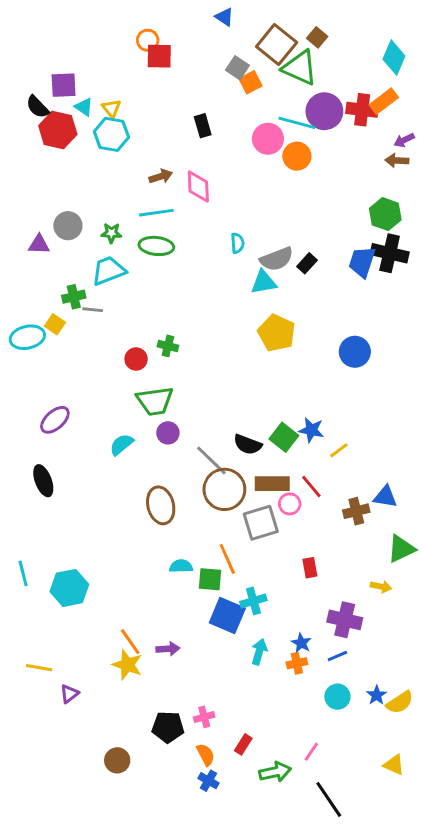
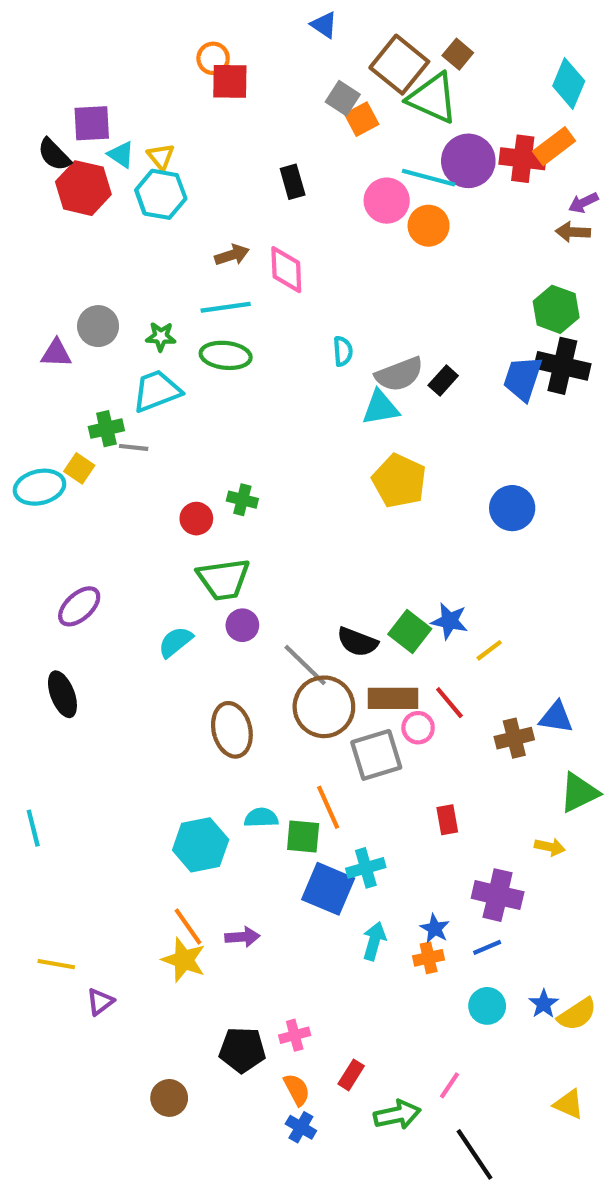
cyan hexagon: (69, 588) -> (201, 845), moved

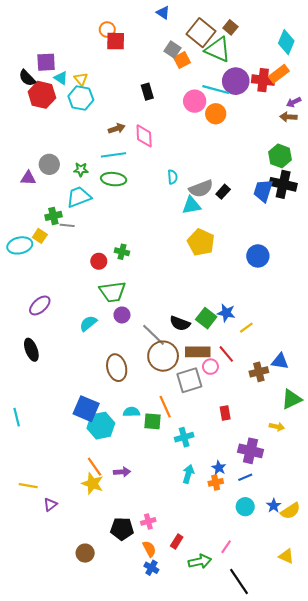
blue square: (328, 889) -> (86, 409), moved

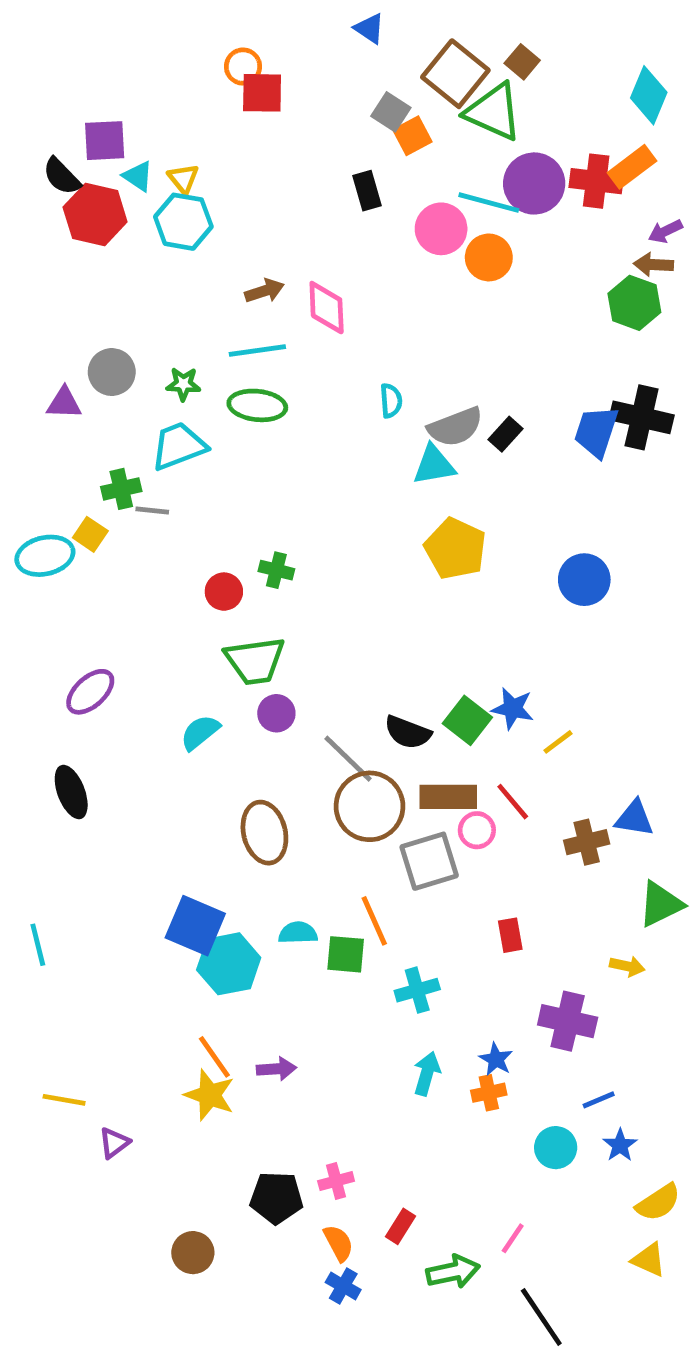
black rectangle: (147, 92) -> (367, 191), moved
green hexagon: (280, 156) -> (634, 303), moved
blue line: (245, 477) -> (599, 1100), moved
yellow semicircle: (290, 511) -> (658, 1202), moved

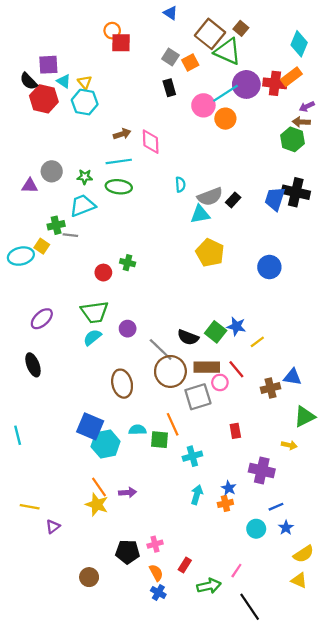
gray square: (391, 112) -> (170, 57), moved
cyan line: (489, 203) -> (225, 93), turned -48
green trapezoid: (255, 661) -> (95, 312), moved

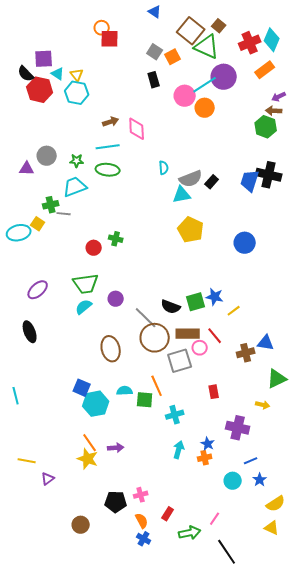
red cross: (275, 83) -> (250, 43), moved, turned -30
green square: (216, 332) -> (196, 302), turned 36
blue square: (90, 426) -> (82, 388), size x0.7

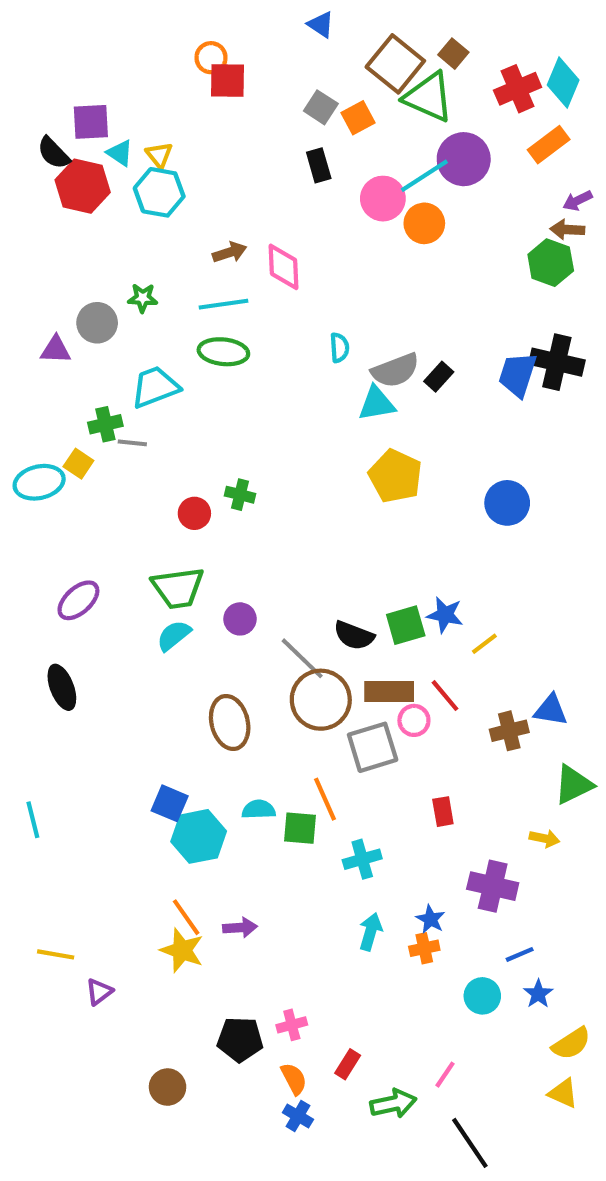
green star: (77, 161) -> (143, 298), moved

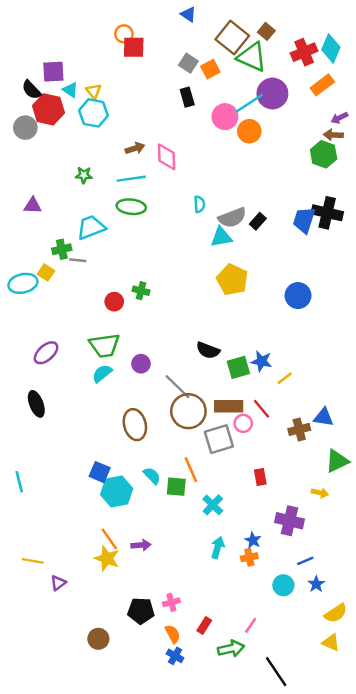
gray circle: (97, 323) -> (25, 128), moved
black semicircle: (354, 636) -> (208, 350), moved
cyan semicircle: (259, 809) -> (152, 476), turned 48
cyan cross: (362, 859) -> (213, 505), turned -30
pink line: (445, 1075) -> (251, 625), moved

